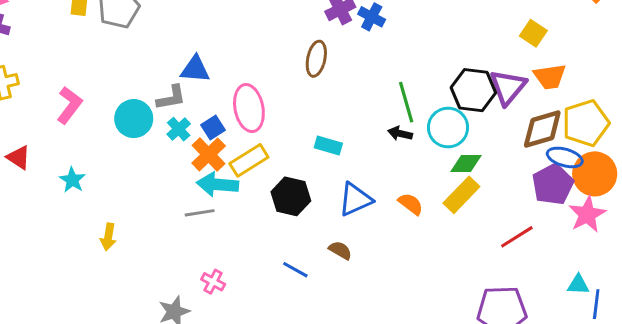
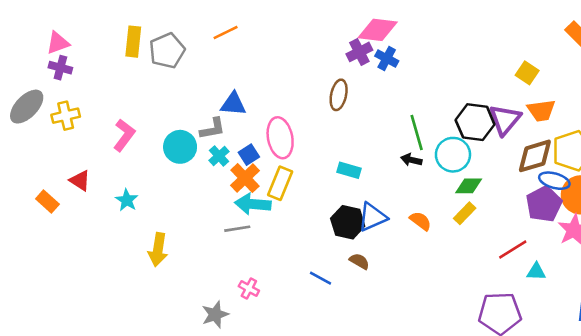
yellow rectangle: (249, 160) -> (280, 183), turned -36
yellow rectangle: (461, 195) -> (465, 213), size x0.7
black hexagon: (291, 196) -> (348, 222), moved
yellow arrow: (108, 237) -> (158, 250), size x1.4
cyan triangle: (578, 285) -> (536, 272), moved

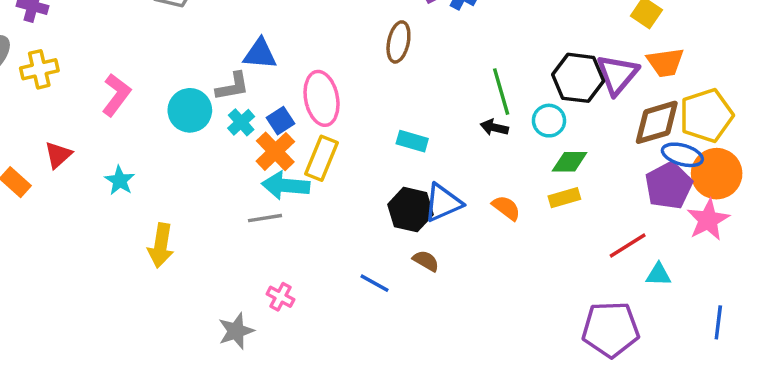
cyan circle: (453, 155) -> (549, 121), size x0.7
red triangle: (80, 181) -> (58, 155), turned 45
yellow rectangle: (465, 213) -> (564, 198), turned 30

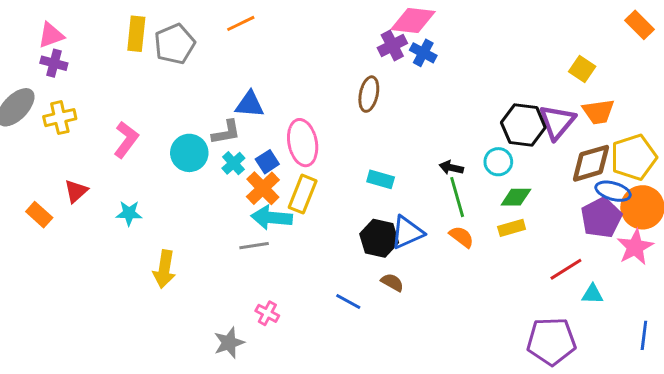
green line: (501, 92) -> (457, 197), moved
cyan star: (120, 180) -> (129, 213), turned -30

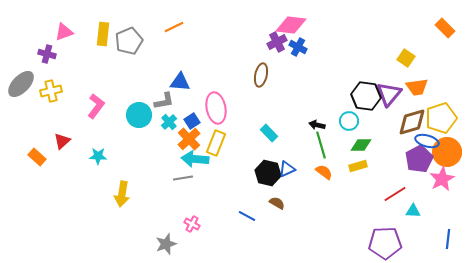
pink triangle: (51, 35) -> (64, 32), moved
cyan rectangle: (381, 179) -> (269, 133), turned 30
blue triangle: (407, 232) -> (287, 169), size x0.7

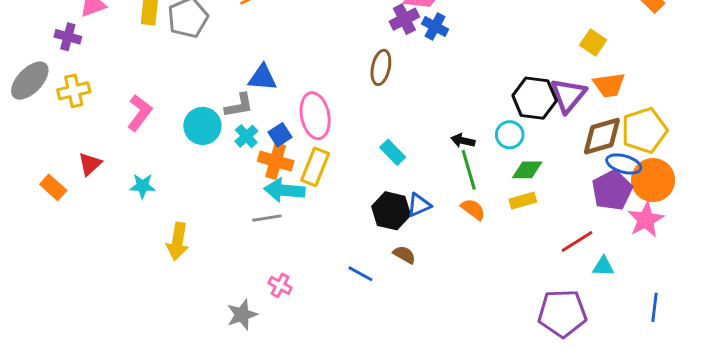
orange cross: (189, 139) -> (276, 161), turned -30

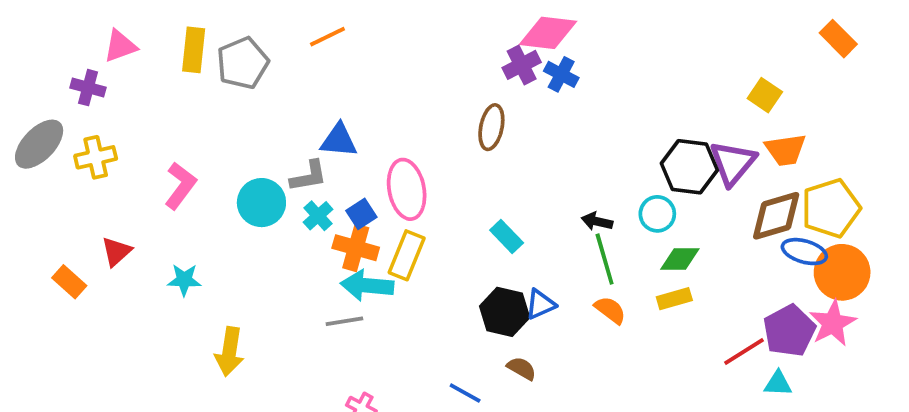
purple pentagon: (612, 190) -> (789, 331), moved

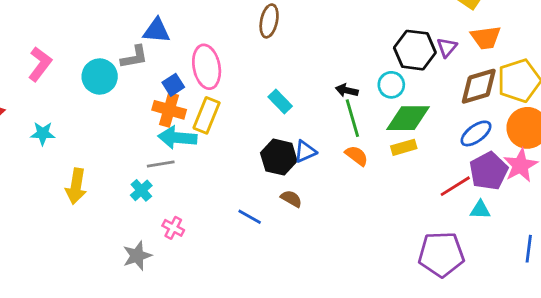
purple triangle: (733, 163) -> (447, 47), size x0.6
cyan cross: (318, 216) -> (141, 190), moved
blue ellipse: (804, 252) -> (476, 133), moved, turned -52
green diamond: (680, 259) -> (408, 118), size x1.5

